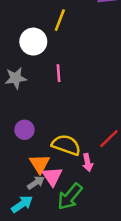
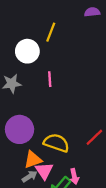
purple circle: (25, 130) -> (20, 129), size x1.6
pink arrow: (88, 163) -> (74, 176), moved
orange triangle: (40, 164) -> (33, 160), turned 42

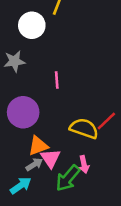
pink line: (50, 79) -> (57, 80), moved
yellow semicircle: (56, 143) -> (84, 128), moved

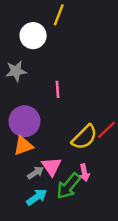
yellow semicircle: (84, 128) -> (84, 137), turned 116
orange triangle: (38, 146) -> (23, 146), moved
cyan arrow: (21, 186) -> (37, 197), moved

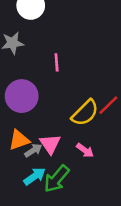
orange triangle: (23, 146) -> (19, 140), moved
pink arrow: (84, 173) -> (85, 150), turned -42
green arrow: (69, 186) -> (57, 179), moved

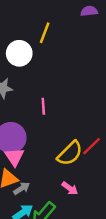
pink triangle: (50, 144) -> (14, 157), moved

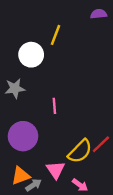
pink triangle: (14, 157) -> (56, 170), moved

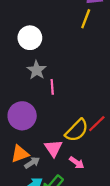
yellow line: (56, 35) -> (86, 19), moved
gray star: (15, 88) -> (37, 70), moved, turned -30

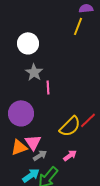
pink triangle: (53, 148) -> (33, 142), moved
gray arrow: (32, 163) -> (40, 155), moved
pink arrow: (77, 163) -> (70, 155), turned -72

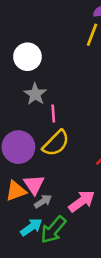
yellow semicircle: (70, 126) -> (56, 143), moved
pink arrow: (70, 155) -> (82, 201), size x1.5

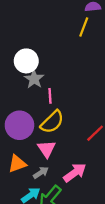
white circle: (27, 57) -> (26, 61), moved
pink triangle: (34, 185) -> (47, 149), moved

